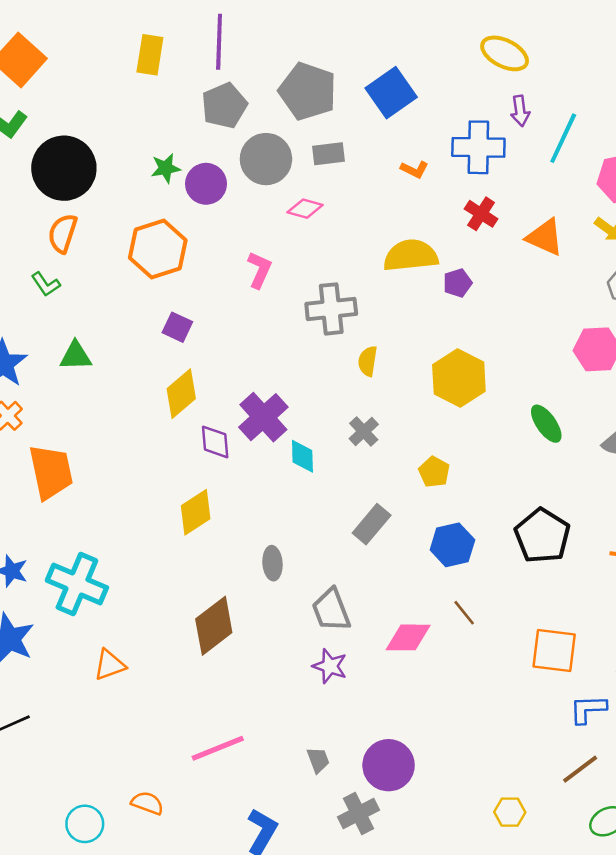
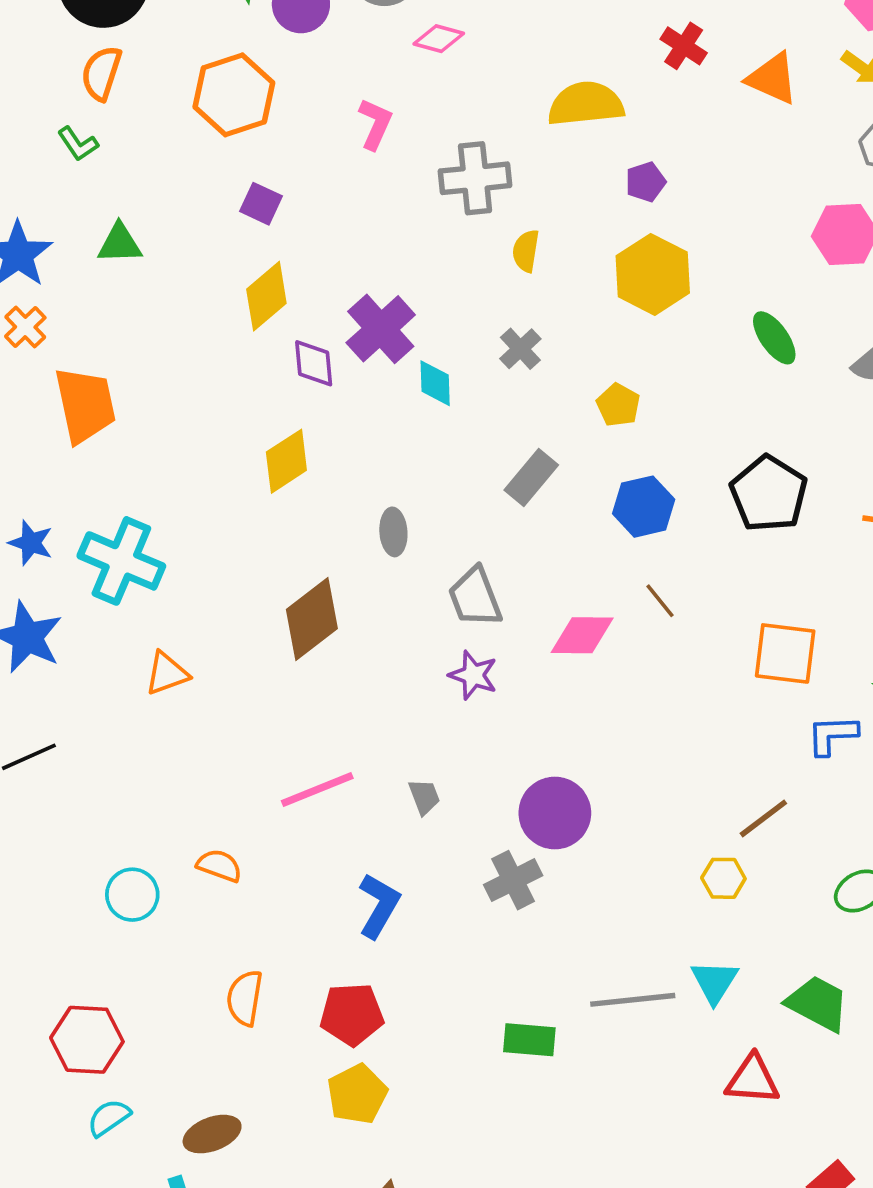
purple pentagon: (458, 283) -> (646, 182), moved
gray trapezoid: (318, 760) -> (424, 797), moved
brown line: (580, 769) -> (763, 818), moved

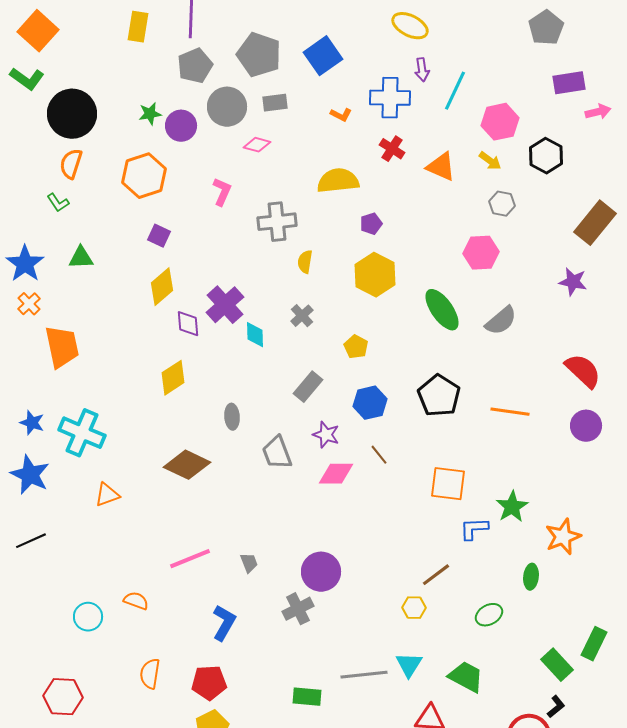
green ellipse: (774, 338) -> (442, 310), size x1.4
brown diamond: (312, 619) -> (187, 465), turned 63
purple star: (473, 675) -> (326, 435), moved

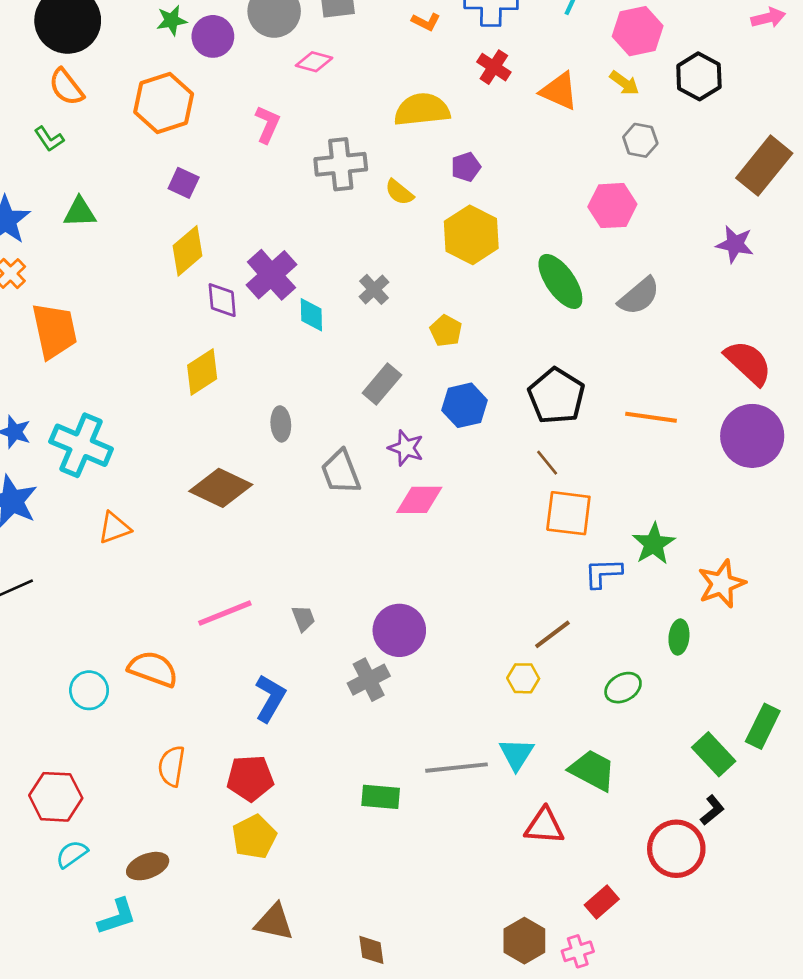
orange semicircle: (71, 164) -> (66, 87), turned -56
yellow semicircle: (305, 262) -> (399, 192), moved, turned -60
purple circle: (586, 426) -> (752, 436), size x1.5
brown line: (379, 455) -> (547, 463), moved
orange semicircle: (136, 601) -> (153, 669), size x1.5

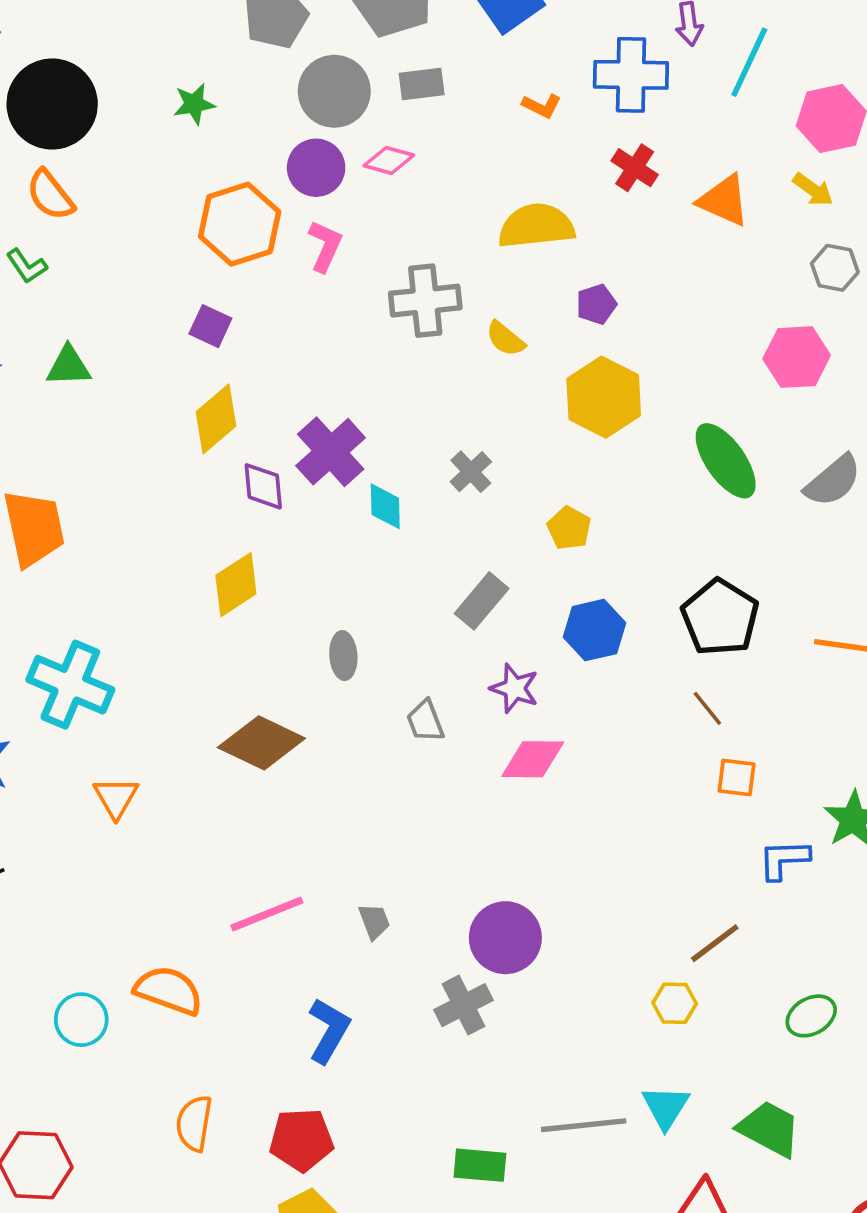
purple circle: (213, 36) -> (316, 168), moved
orange hexagon: (164, 103) -> (240, 224), moved
gray trapezoid: (341, 472) -> (425, 721), size x0.7
orange square: (568, 513) -> (737, 778), size x0.6
orange triangle: (114, 528) -> (116, 798), turned -40

